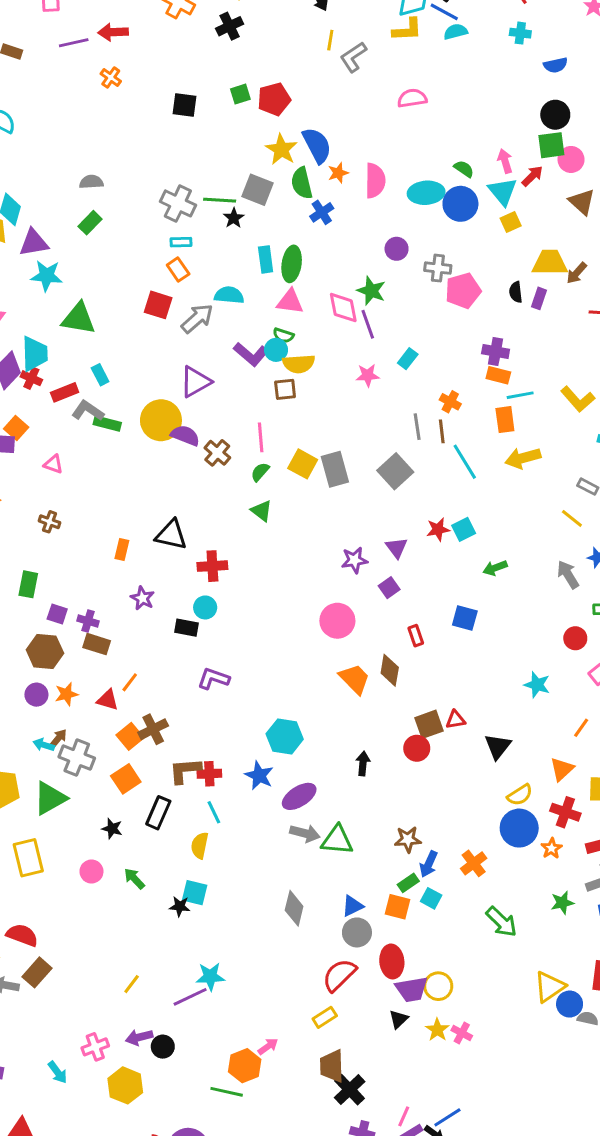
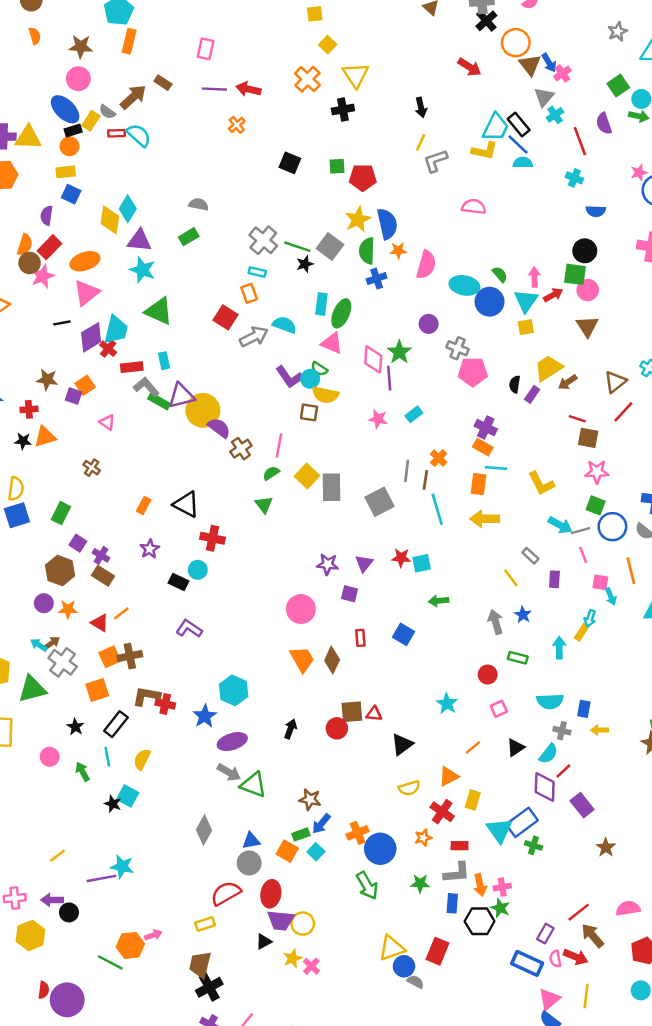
yellow trapezoid: (550, 263) -> (548, 368), turned -48
purple triangle: (196, 382) -> (181, 396), moved
purple square: (389, 588) -> (349, 594), turned 35
cyan line: (214, 812) -> (107, 757), moved
blue circle: (519, 828) -> (380, 849), moved

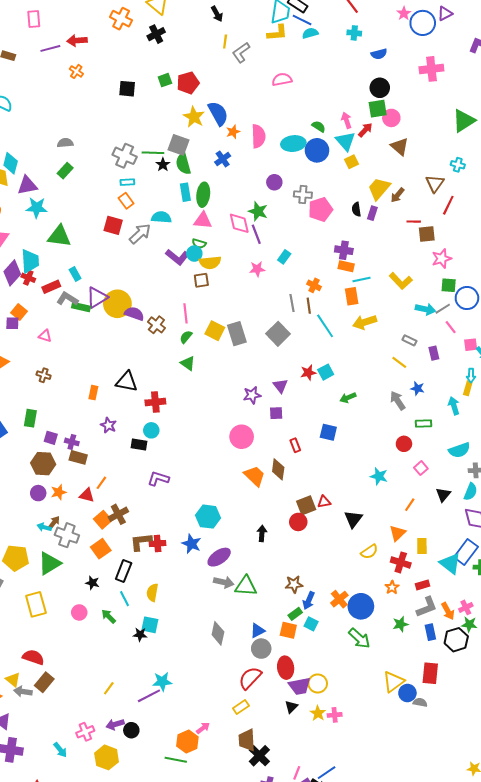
green semicircle: (367, 251) -> (183, 164), moved
pink cross: (311, 966) -> (335, 715), turned -32

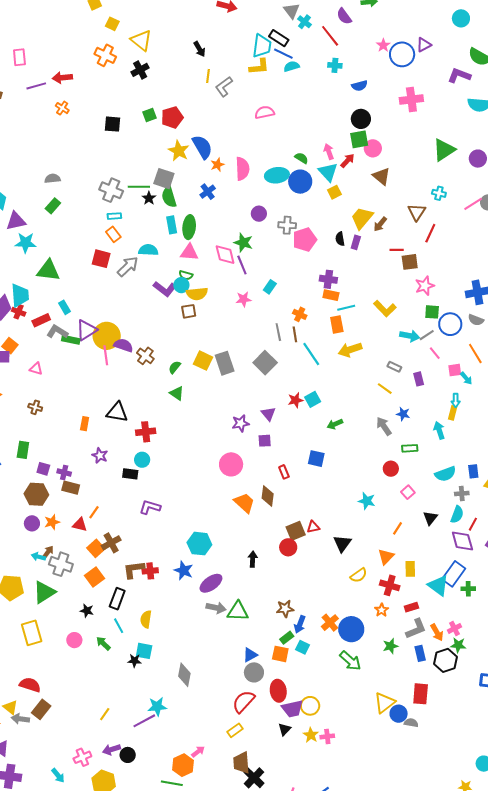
pink line: (186, 313) -> (106, 355), moved
gray diamond: (218, 633) -> (184, 675), moved

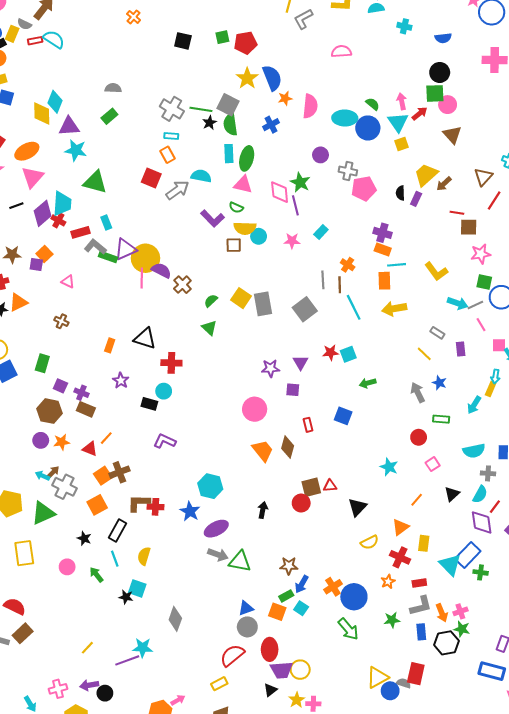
cyan cross: (335, 65) -> (404, 26), moved
cyan circle: (181, 285) -> (259, 236), moved
cyan arrow: (439, 430) -> (474, 405), turned -138
gray semicircle: (411, 723) -> (404, 683), moved

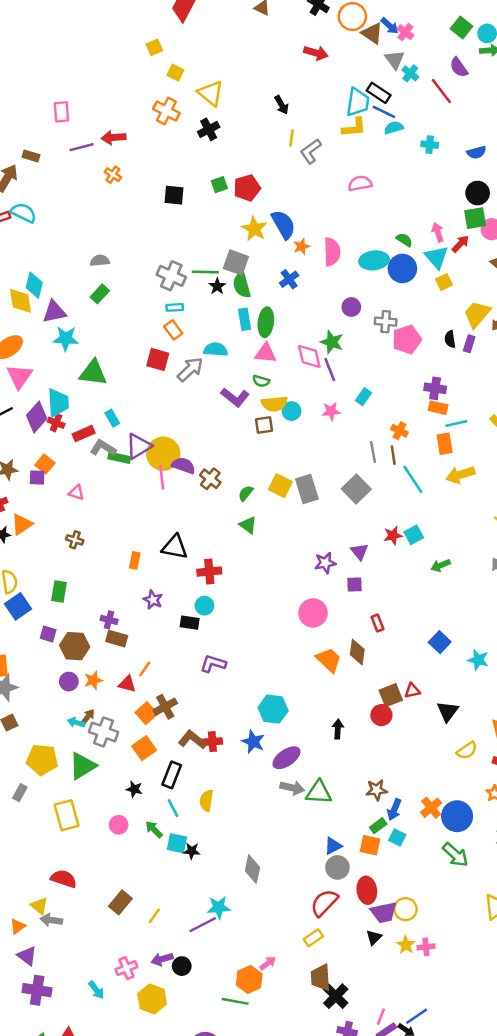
purple square: (60, 386) -> (48, 634), moved
blue square: (343, 416) -> (440, 642), moved, turned 30
brown L-shape: (139, 503) -> (192, 740), turned 45
cyan square: (137, 588) -> (177, 843), moved
brown rectangle: (23, 633) -> (120, 902), moved

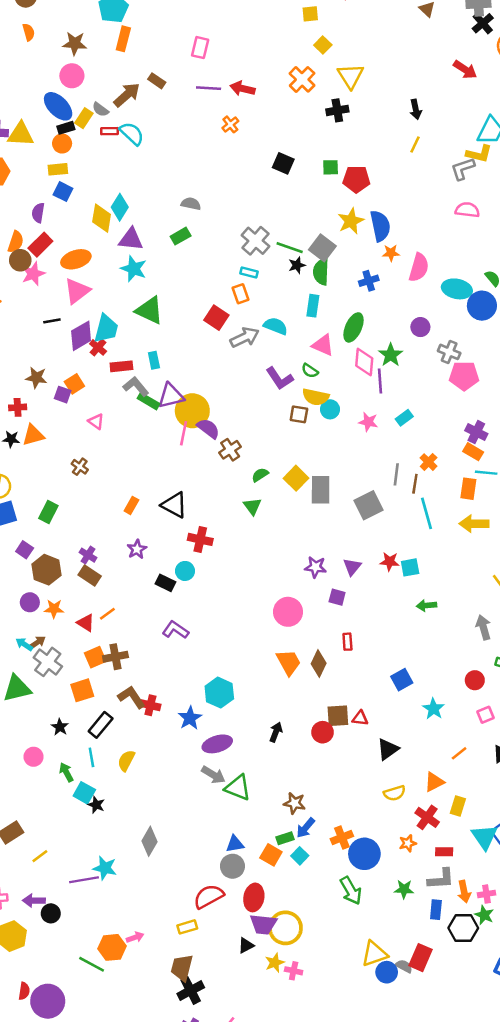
gray L-shape: (311, 151) -> (463, 169), moved
green ellipse: (266, 322) -> (353, 327), moved
yellow circle: (405, 909) -> (285, 928), size x1.4

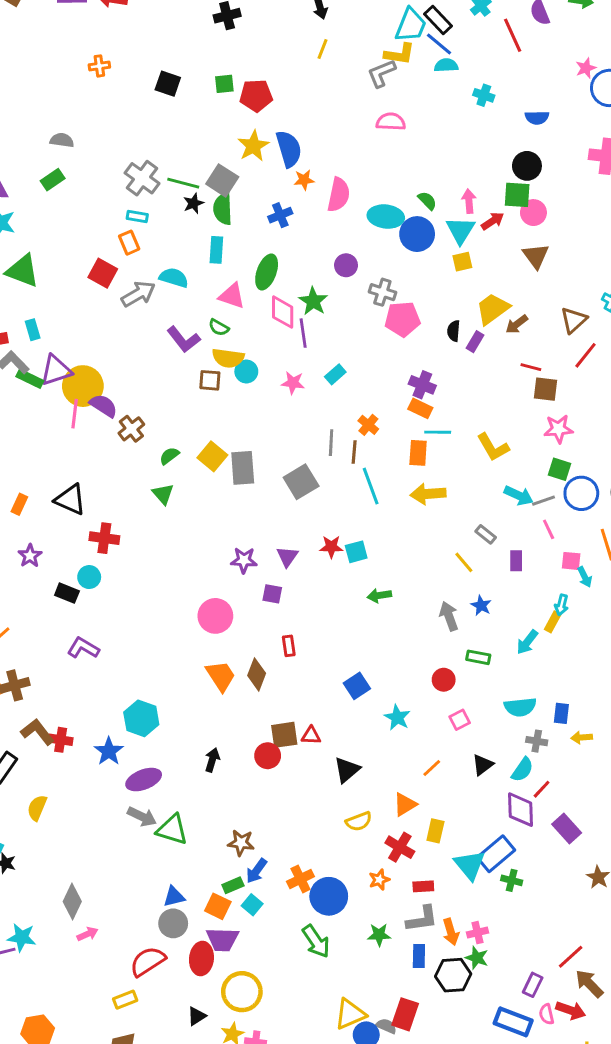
orange cross: (230, 124) -> (99, 66), moved, turned 35
purple trapezoid: (263, 924) -> (222, 939), moved
pink arrow: (135, 937) -> (87, 934), moved

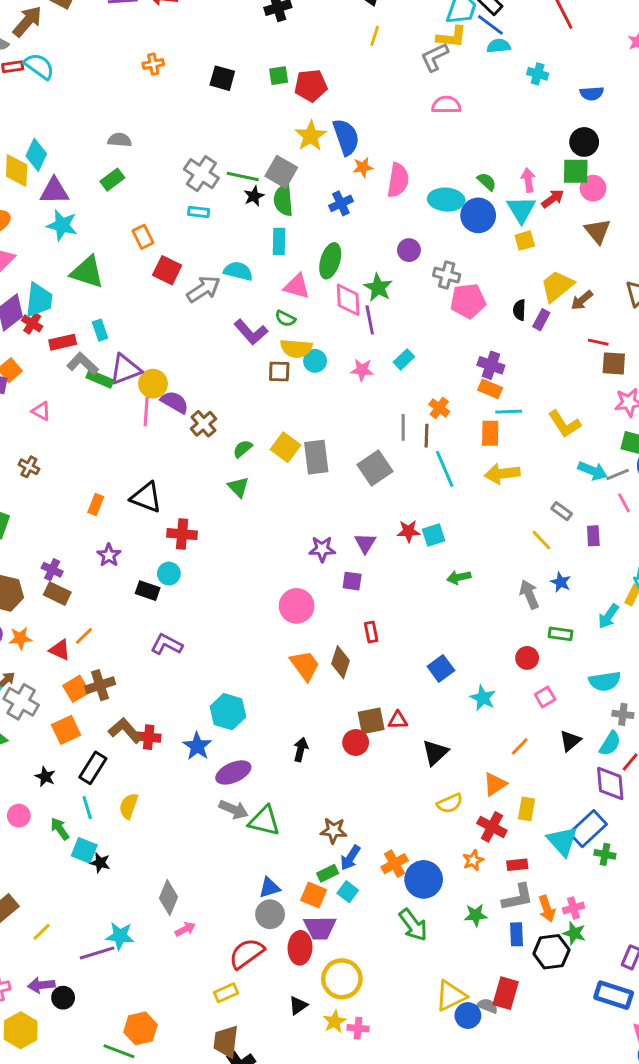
orange rectangle: (129, 243) -> (143, 237), moved
yellow circle: (83, 386) -> (153, 384), size x0.7

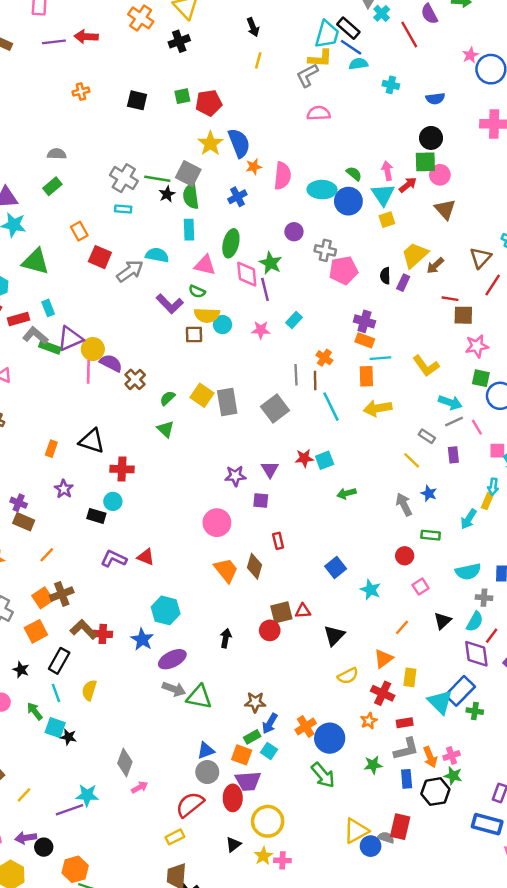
gray line: (618, 475) -> (454, 422), moved
red triangle: (60, 650) -> (146, 557), moved
orange hexagon: (140, 1028) -> (75, 869), moved

